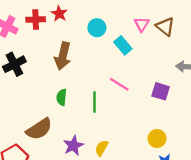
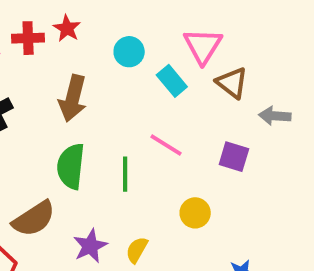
pink triangle: (142, 24) -> (203, 46), size x1.5
brown triangle: (165, 27) -> (232, 83), moved
green semicircle: (62, 97) -> (71, 166), size x1.6
yellow circle: (157, 138) -> (195, 213), moved

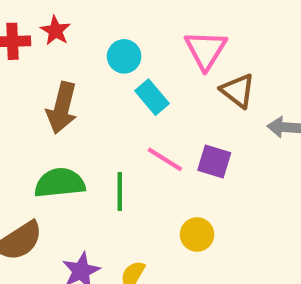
cyan rectangle: (172, 81) -> (152, 97), moved
purple square: (234, 157) -> (214, 162), moved
green semicircle: (71, 166) -> (60, 183), turned 78

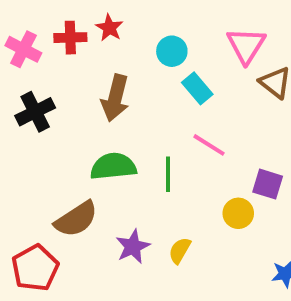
purple square: (214, 162) -> (268, 184), moved

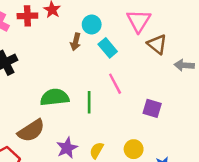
brown arrow: (115, 98) -> (76, 42), moved, size x0.6
pink line: (209, 145) -> (115, 84), turned 30
yellow circle: (238, 213) -> (134, 149), moved

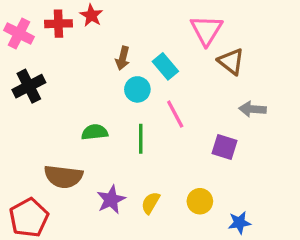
cyan circle: (92, 24) -> (137, 89), moved
gray arrow: (184, 65) -> (253, 109), moved
green semicircle: (55, 97) -> (95, 132), size x0.7
brown semicircle: (31, 131) -> (63, 177), turned 40

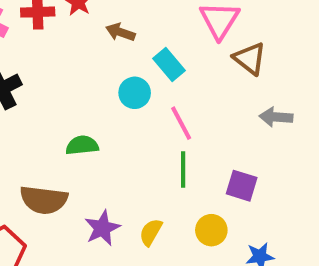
brown arrow: (123, 58) -> (120, 32), moved, turned 95
green line: (141, 139) -> (183, 170), moved
purple square: (225, 147) -> (242, 186), moved

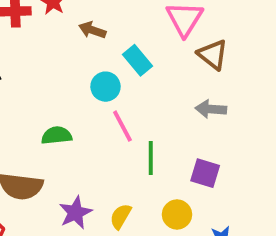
gray arrow: (276, 117) -> (211, 109), moved
pink line: (181, 123) -> (122, 126), moved

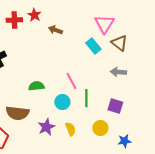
cyan rectangle: (137, 60) -> (93, 46), moved
cyan circle: (105, 87) -> (62, 102), moved
yellow semicircle: (121, 216) -> (70, 129), turned 128

